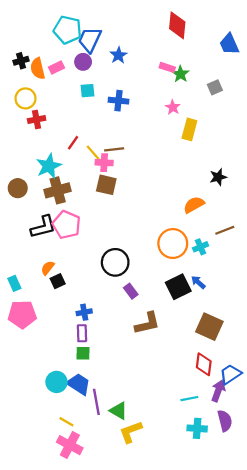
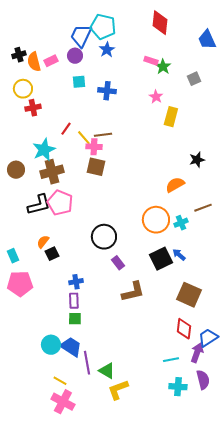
cyan pentagon: (68, 30) -> (103, 27), moved

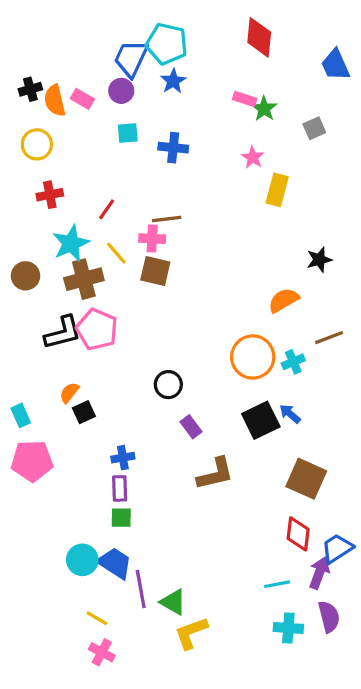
pink rectangle: (51, 61) -> (82, 99), turned 56
red cross: (33, 108) -> (50, 195), moved
yellow line: (84, 138) -> (116, 253), moved
black circle: (104, 237) -> (168, 385), size x0.7
pink cross: (63, 402) -> (102, 652), size x0.7

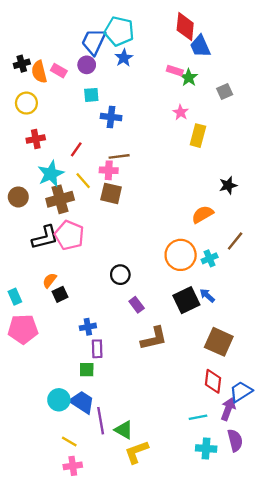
blue trapezoid: (335, 65) -> (200, 46), moved
blue cross: (173, 148) -> (111, 117), moved
brown line: (329, 338) -> (235, 241), turned -30
purple rectangle: (120, 488) -> (97, 349), moved
pink cross: (102, 652) -> (73, 466), turned -36

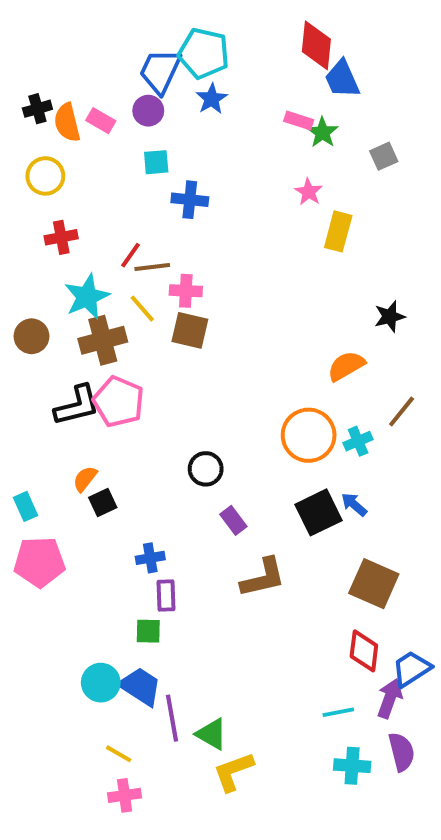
brown line: (119, 156) -> (152, 267), moved

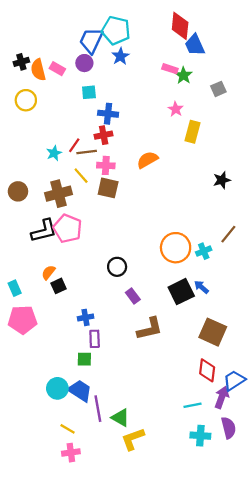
red cross: (61, 237) -> (104, 135), moved
cyan star: (87, 297) -> (54, 153), moved, size x0.6
orange semicircle: (346, 366) -> (147, 160), moved

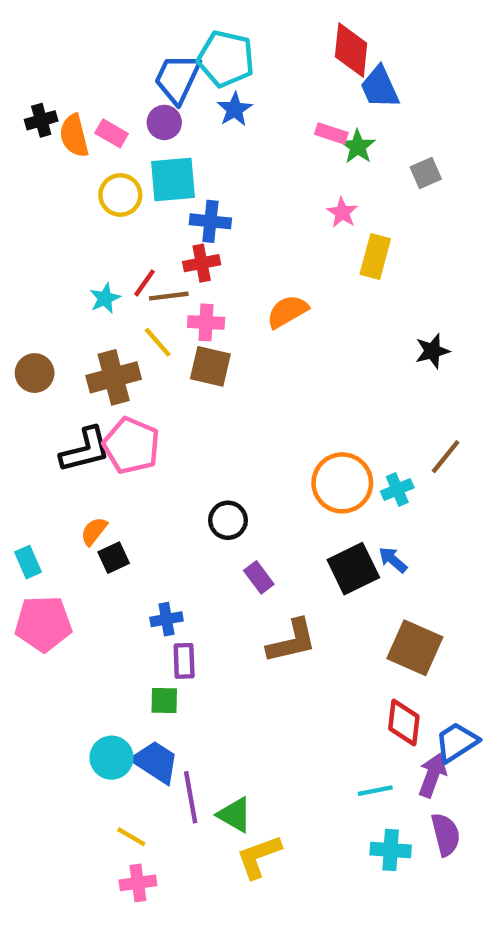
cyan square: (89, 92) -> (173, 180), size x1.6
yellow circle: (26, 100) -> (120, 195), moved

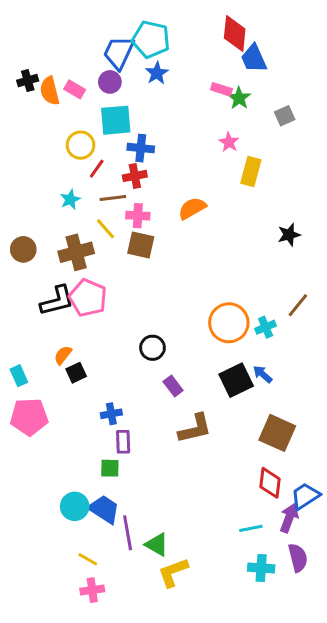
yellow circle: (120, 195) -> (81, 145), moved
red line: (144, 283) -> (97, 169), moved

